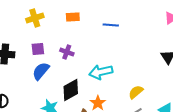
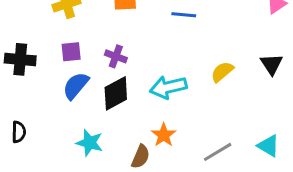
black diamond: (71, 90) -> (116, 93), moved
yellow semicircle: (136, 92) -> (222, 72), moved

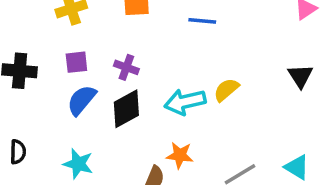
yellow semicircle: (222, 72) -> (226, 90), moved
orange star: (164, 135) -> (180, 155), turned -30
cyan star: (90, 143) -> (78, 164), moved

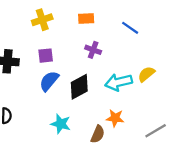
blue line: (202, 21) -> (130, 28), turned 30
purple cross: (126, 67) -> (93, 50), moved
cyan star: (78, 164) -> (61, 124), moved

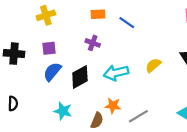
orange rectangle: (86, 19) -> (98, 14), moved
yellow semicircle: (146, 74) -> (153, 65), moved
gray line: (156, 131) -> (138, 116), moved

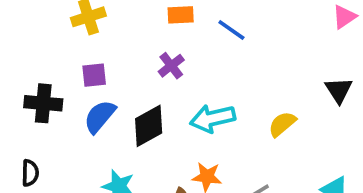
purple cross: (93, 43) -> (171, 66), turned 32
black cross: (14, 54) -> (43, 103), moved
yellow semicircle: (153, 65) -> (282, 124), moved

